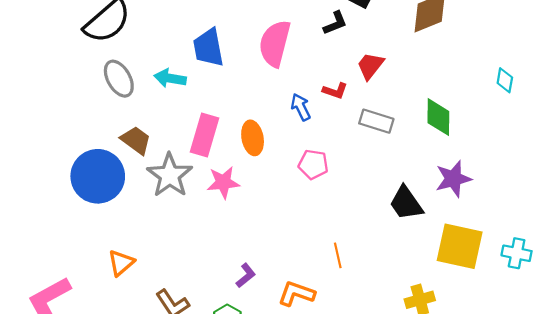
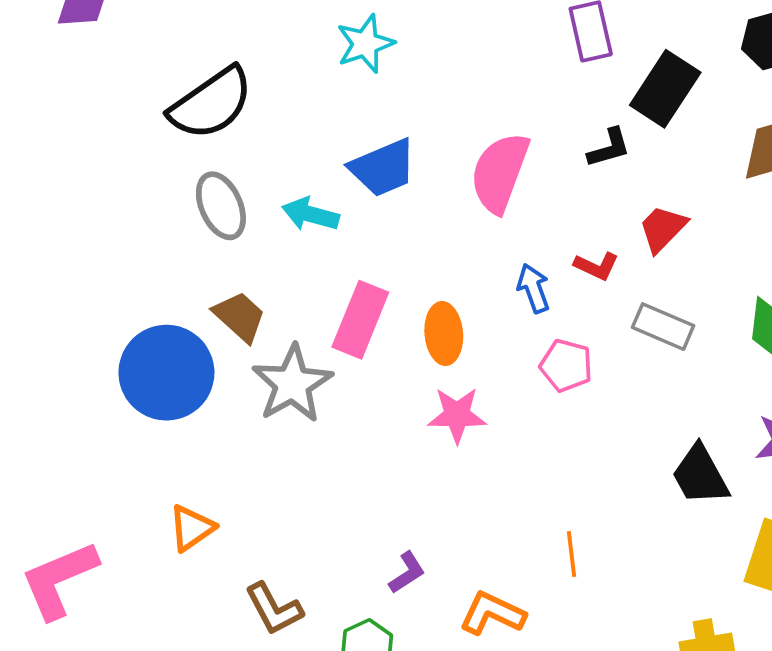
blue trapezoid: (208, 48) -> (383, 168), turned -108
pink pentagon: (313, 164) -> (566, 366), moved
pink star: (223, 182) -> (457, 415), moved

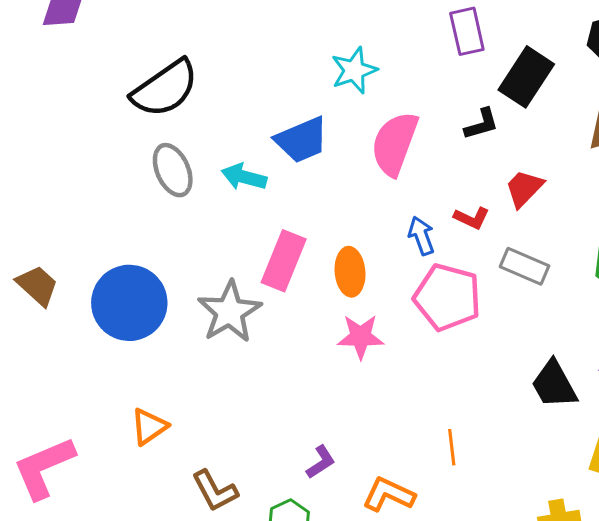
cyan star: (365, 44) -> (354, 70), moved
brown trapezoid: (240, 317) -> (37, 285), moved
pink pentagon: (566, 366) -> (447, 297), size x1.6

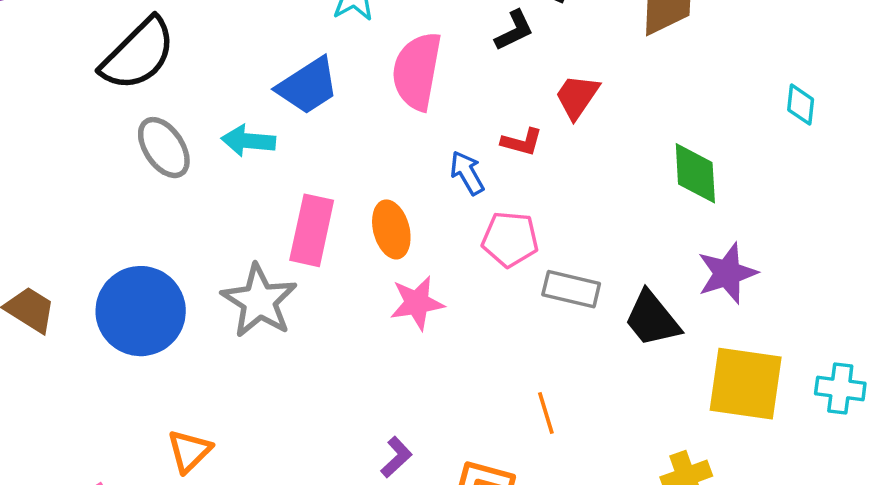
gray rectangle: (525, 266) -> (571, 289), moved
pink pentagon: (447, 297) -> (510, 239), size x0.7

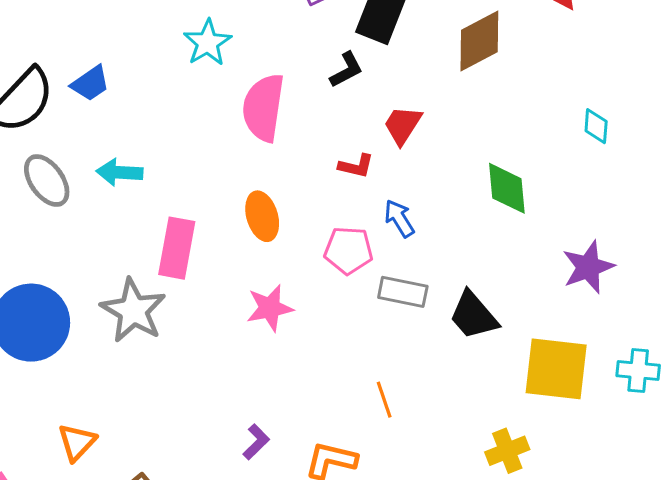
blue trapezoid: (308, 86) -> (90, 83), moved, size x0.7
blue arrow: (467, 173) -> (399, 218), moved
orange ellipse: (391, 229) -> (262, 216), moved
purple star: (727, 273) -> (588, 267), moved

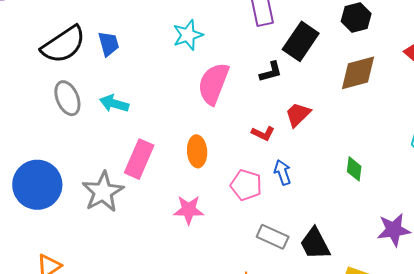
blue trapezoid: (90, 83) -> (109, 44), turned -84
green diamond: (507, 188) -> (354, 169), size x0.7
gray rectangle: (403, 292) -> (273, 237), moved

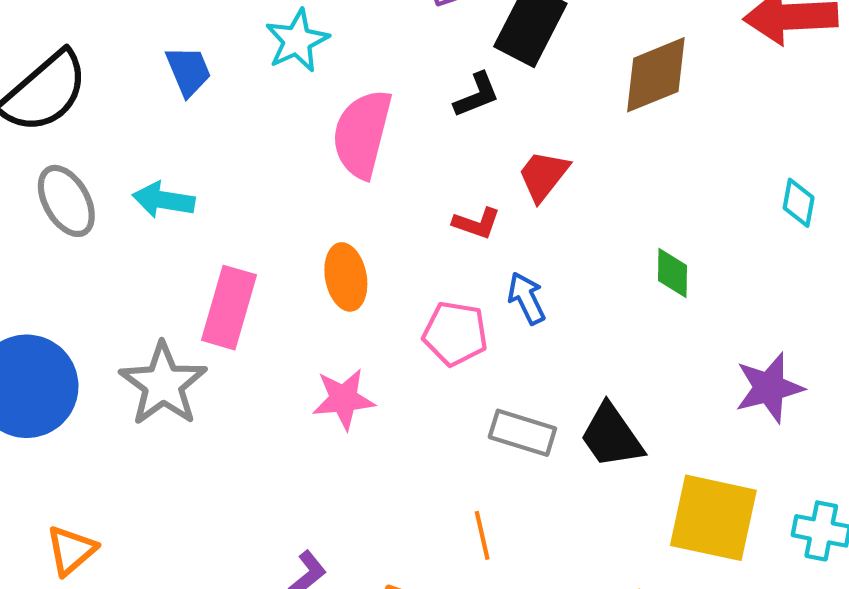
blue trapezoid: (109, 44) -> (188, 71), moved

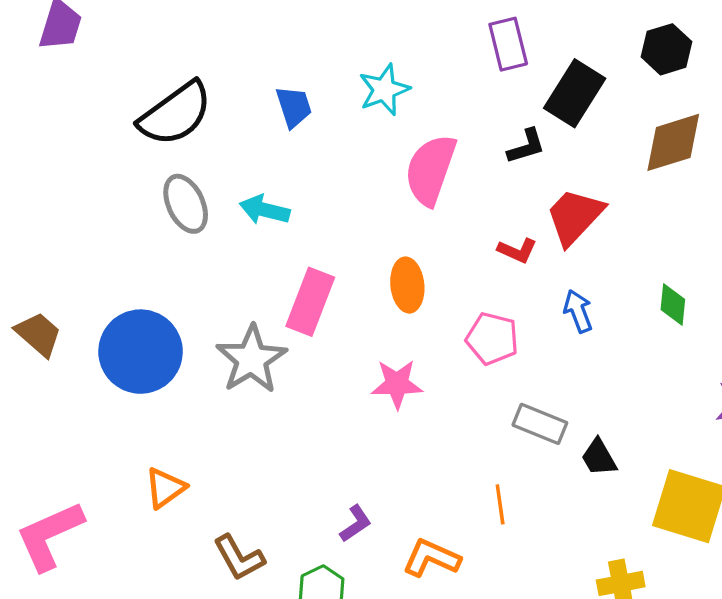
red trapezoid: (543, 176) -> (575, 216), size x1.4
blue arrow: (526, 298) -> (578, 311), moved
black trapezoid: (611, 436) -> (599, 457), moved, size x0.7

